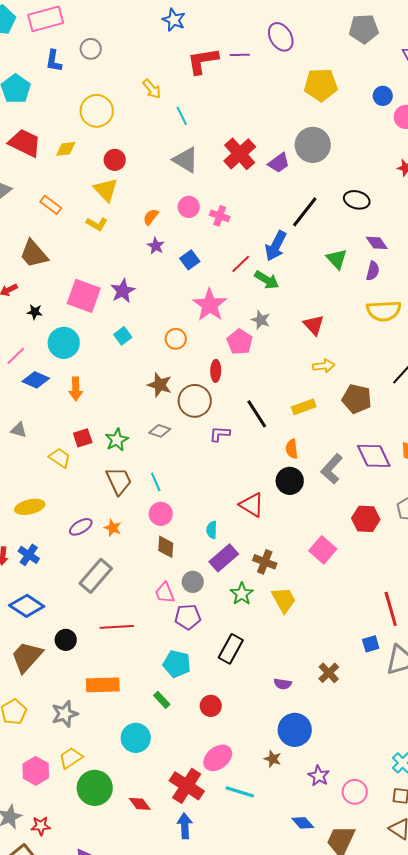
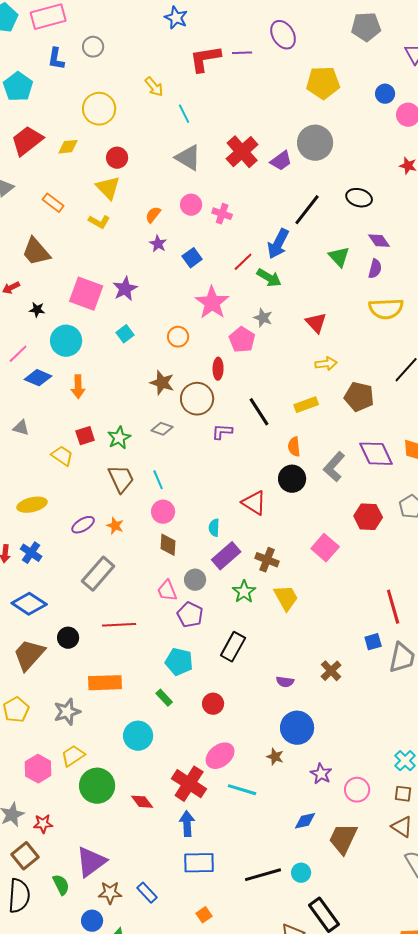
red trapezoid: (25, 143) -> (27, 141), turned -64
purple pentagon: (188, 617) -> (190, 615), turned 30
blue diamond: (303, 823) -> (305, 821), turned -60

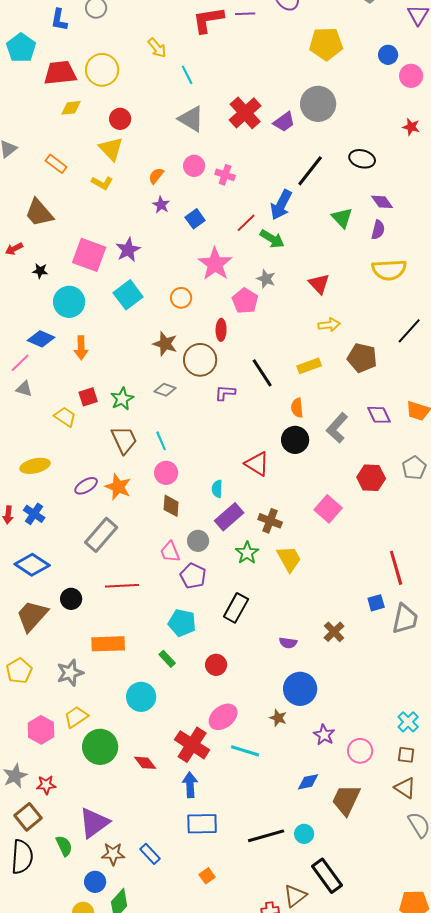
red trapezoid: (27, 141) -> (60, 73), moved, turned 32
cyan square: (125, 334) -> (128, 295), size x1.6
pink line: (18, 354) -> (20, 363), moved
purple diamond: (376, 454) -> (379, 415), size x0.7
orange star: (115, 526) -> (118, 487), size x1.5

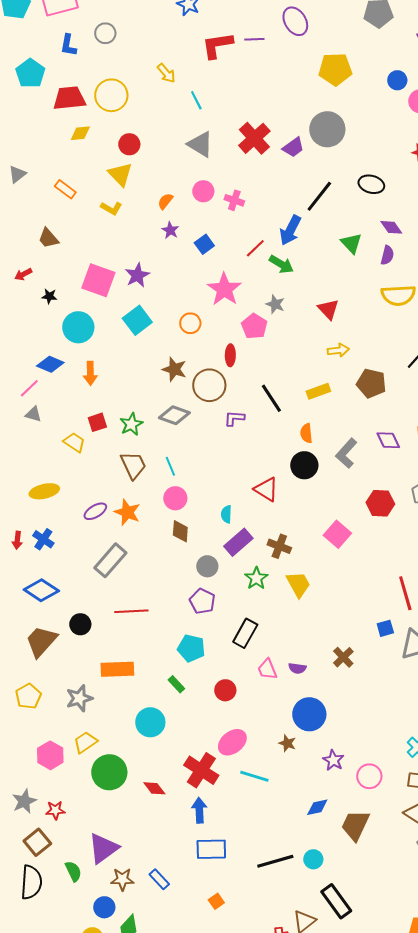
brown trapezoid: (39, 213) -> (48, 238), size x0.7
gray diamond: (165, 390) -> (174, 415), size x1.4
pink trapezoid: (170, 552) -> (267, 669), moved

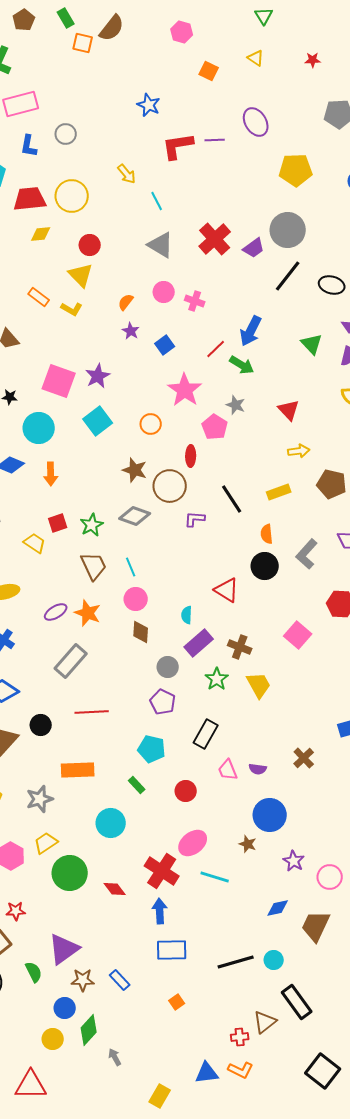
orange rectangle: (65, 189) -> (39, 297), moved
black line: (319, 196) -> (288, 276), moved

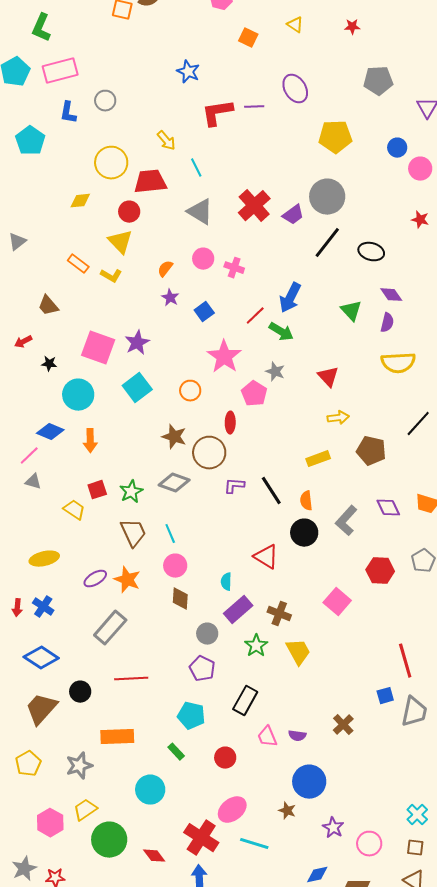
red trapezoid: (30, 199) -> (150, 182), moved
black line: (232, 499) -> (271, 491), moved

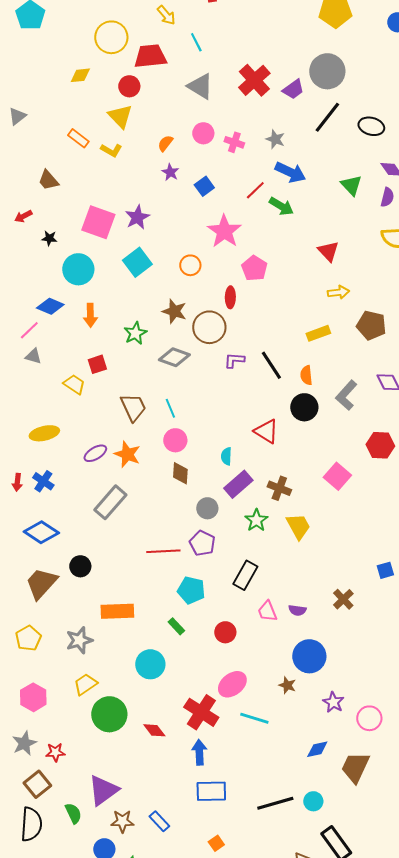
blue arrow: (290, 298) -> (290, 172), turned -92
gray star: (275, 372) -> (275, 139), moved
green star: (131, 492) -> (135, 333), moved
red line: (131, 679) -> (163, 551), moved
pink hexagon: (50, 823) -> (33, 697), moved

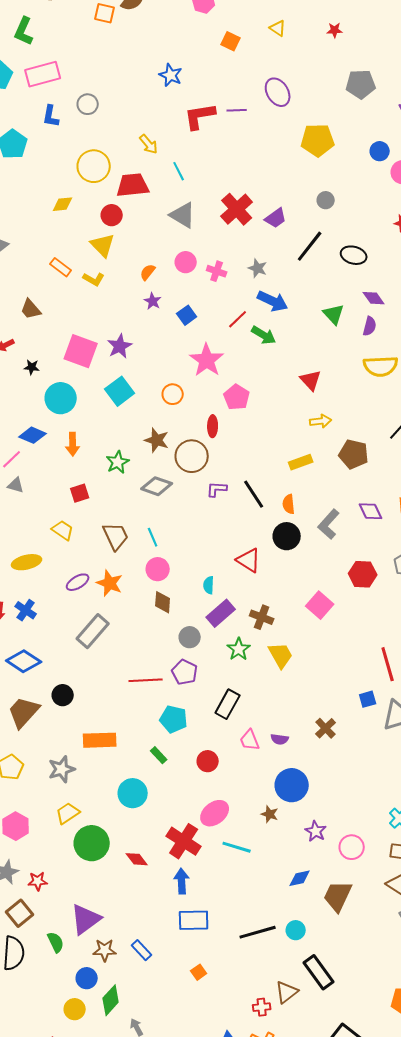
gray circle: (327, 71) -> (326, 200), moved, size x0.5
yellow trapezoid: (74, 384) -> (63, 530), moved

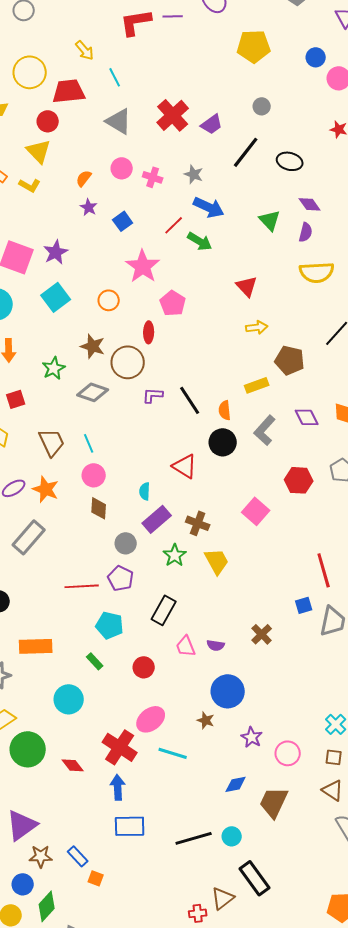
yellow rectangle: (301, 462) -> (257, 385), moved
orange square: (199, 972) -> (96, 878), moved, turned -35

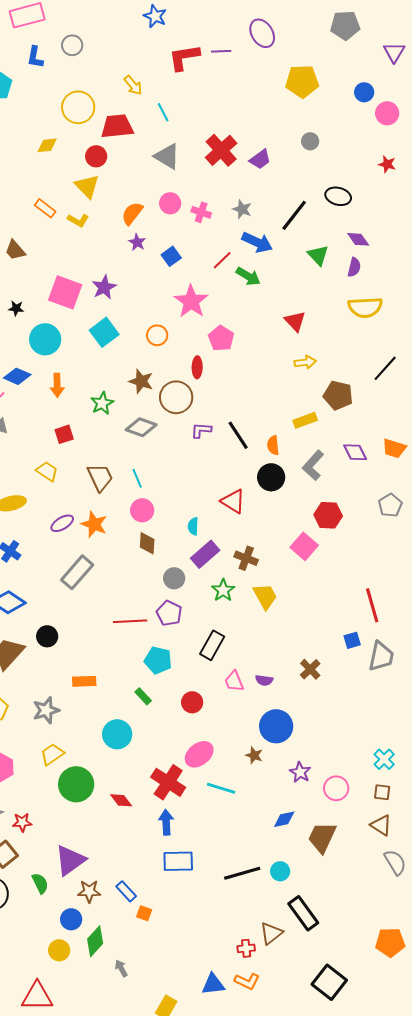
black line: (246, 152) -> (294, 215), moved
orange semicircle: (84, 178) -> (132, 213), size x1.4
red hexagon: (299, 480) -> (328, 515), moved
orange rectangle: (36, 646) -> (84, 681), size x0.7

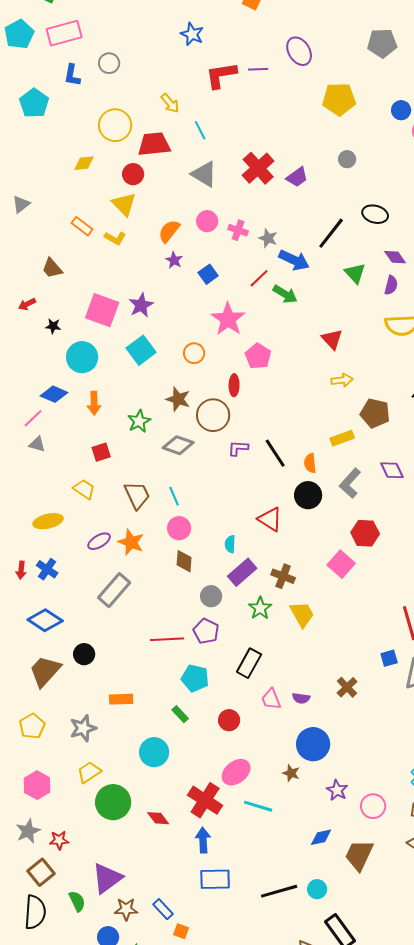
gray star: (242, 209) -> (268, 238), moved

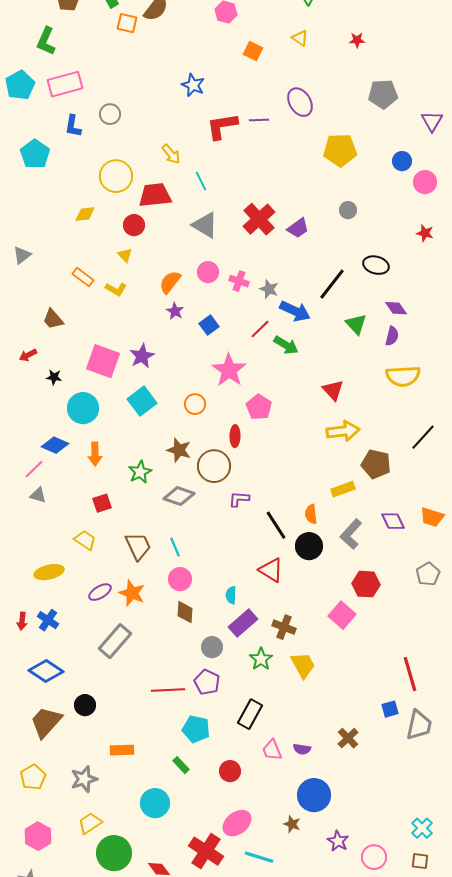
yellow triangle: (124, 204) -> (125, 255), size x0.6
yellow arrow: (342, 380) -> (343, 431), size x1.5
black line: (275, 453) -> (276, 525), moved

